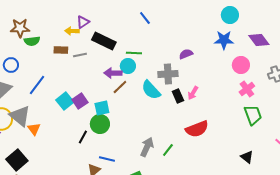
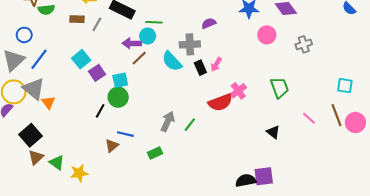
gray line: (80, 55) -> (97, 24), turned -48
blue line: (37, 85) -> (39, 59), moved
pink cross: (247, 89) -> (238, 91), moved
cyan square: (65, 101) -> (81, 59), moved

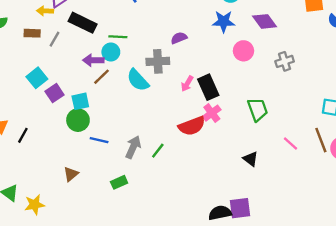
black rectangle: (200, 68) -> (208, 87), moved, size x1.5
black line: (100, 111) -> (23, 135), moved
blue line: (125, 134) -> (99, 140), moved

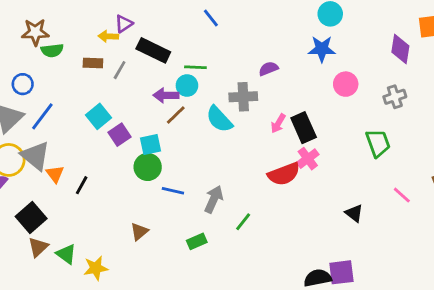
purple diamond: (265, 21) -> (400, 49), moved, turned 45
green trapezoid: (258, 110) -> (378, 143), moved
green line: (158, 151) -> (243, 222), moved

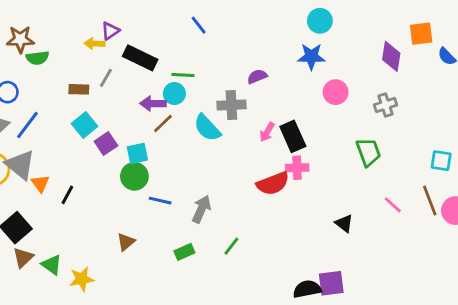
brown rectangle: (93, 63) -> (79, 89), moved
pink cross: (308, 159) -> (297, 168), turned 35
green line: (243, 222) -> (231, 246), moved

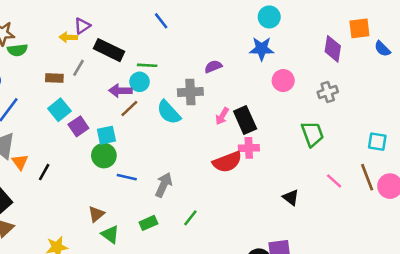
green triangle: (52, 265) -> (110, 234), moved

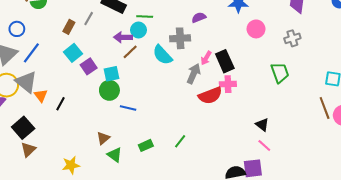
brown rectangle: (54, 78) -> (69, 27), turned -64
pink line: (334, 181) -> (264, 145), moved
gray arrow: (164, 185) -> (194, 74), moved

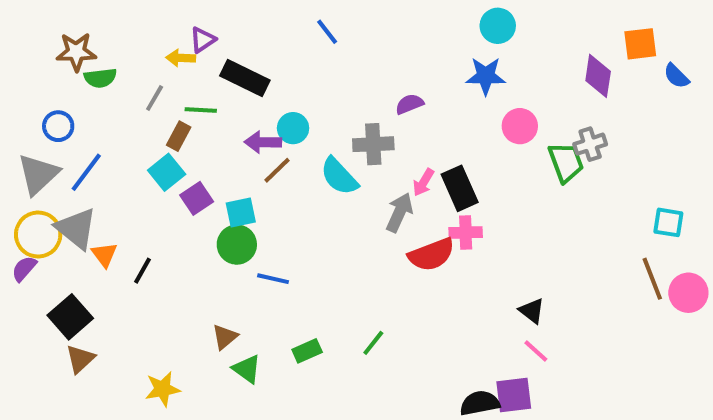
green line: (145, 16) -> (201, 110), moved
gray line: (89, 19) -> (155, 98), moved
brown rectangle: (69, 27) -> (179, 136), moved
green trapezoid: (280, 73) -> (566, 162), moved

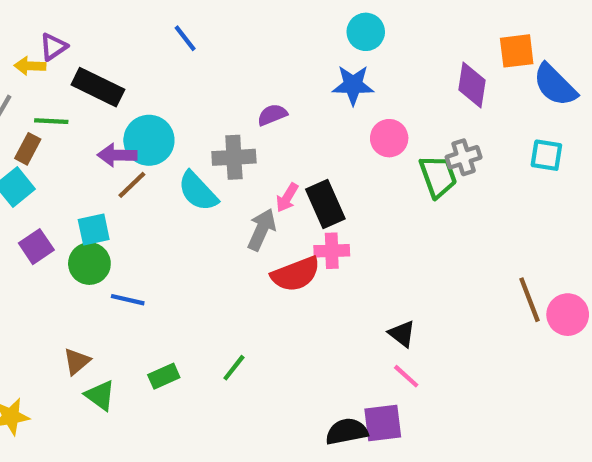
blue semicircle: (676, 76) -> (555, 85), size x1.6
cyan circle: (293, 128) -> (149, 140), size x1.5
purple square: (197, 198) -> (36, 247), moved
cyan square: (668, 222) -> (546, 155), moved

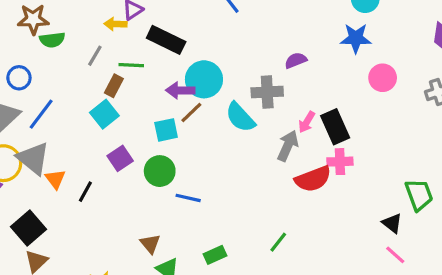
green trapezoid: (438, 176) -> (419, 195), moved
cyan square: (94, 230) -> (166, 130), moved
brown triangle: (77, 361) -> (150, 244), turned -30
green line: (234, 368) -> (278, 242), moved

